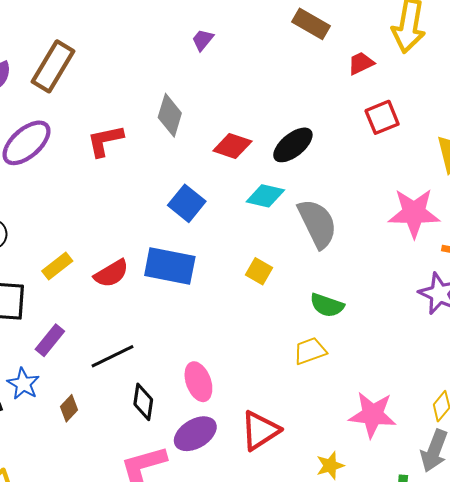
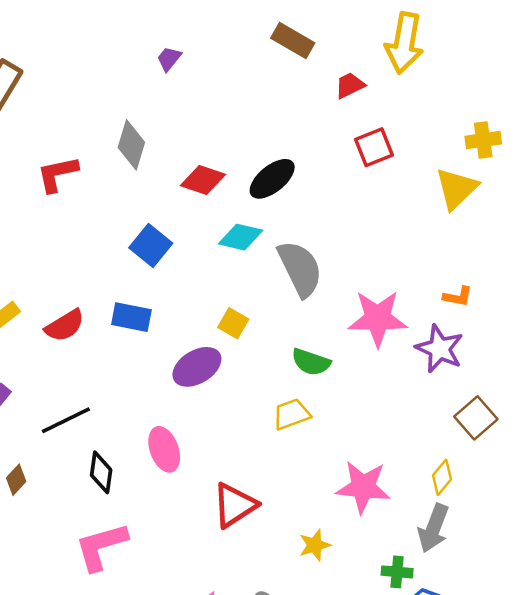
pink star: (414, 213) -> (378, 318), moved
blue rectangle: (170, 266) -> (131, 317), size x0.7
purple ellipse: (195, 434) -> (197, 367), moved

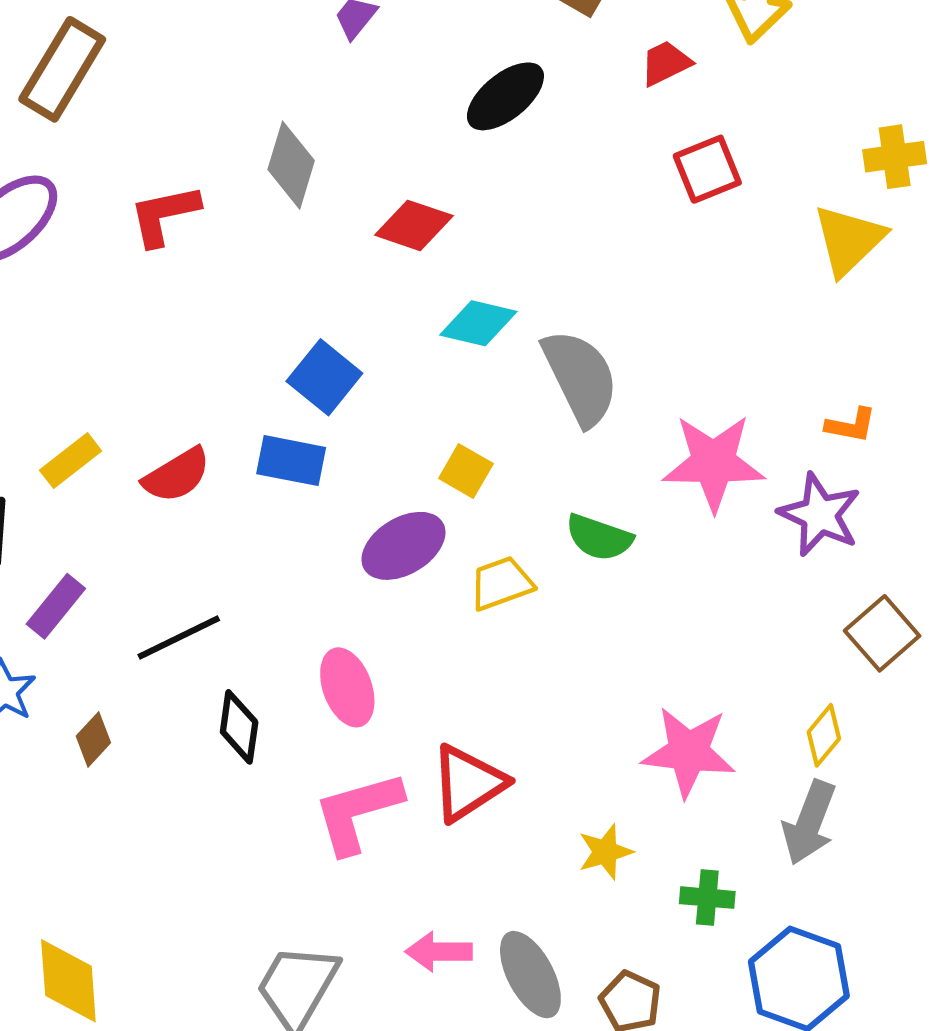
black ellipse: (272, 179) -> (505, 96), moved
blue square: (151, 246) -> (324, 377), moved
yellow trapezoid: (292, 414) -> (501, 583), moved
pink L-shape: (101, 546) -> (358, 812), moved
green cross: (397, 572) -> (707, 898), moved

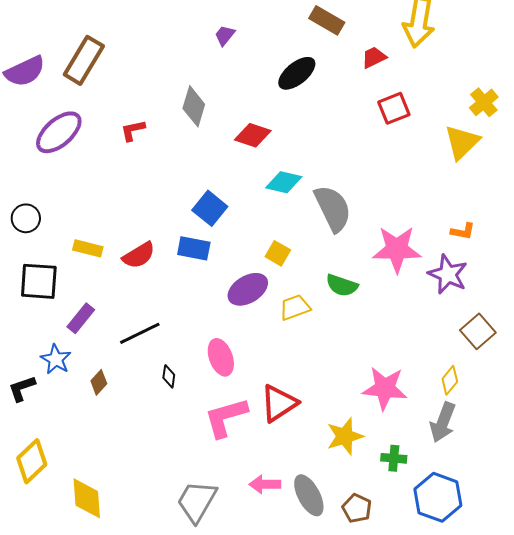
yellow cross: (895, 157) -> (484, 102), turned -32
red L-shape: (164, 215) -> (133, 130), size x0.7
yellow rectangle: (71, 461) -> (88, 248), turned 52
black diamond: (239, 727) -> (169, 376), size x0.7
yellow star: (605, 852) -> (345, 436), size x1.4

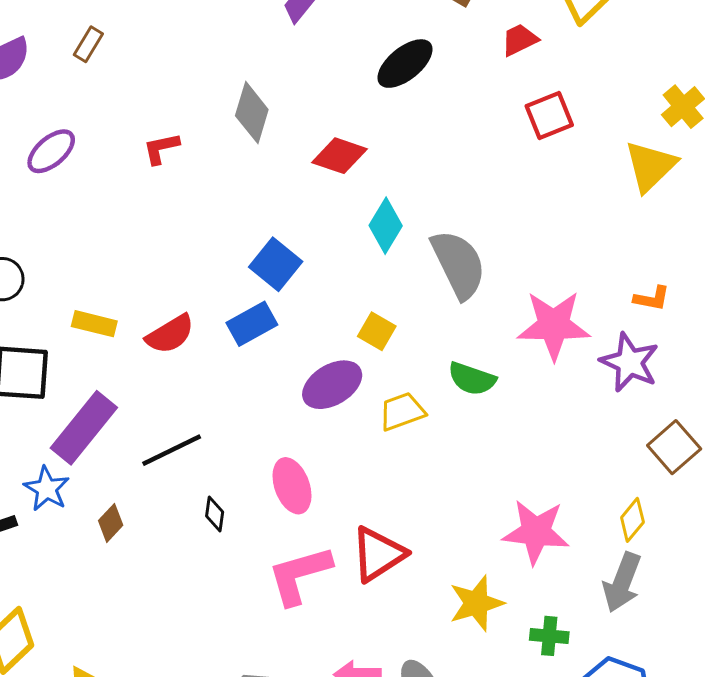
brown rectangle: (84, 60) -> (88, 44), size x0.5
purple ellipse: (59, 132) -> (51, 151), size x0.7
cyan diamond: (284, 182) -> (386, 226), turned -72
blue rectangle: (194, 248) -> (252, 324), turned -40
purple rectangle: (81, 318) -> (84, 428), size x1.6

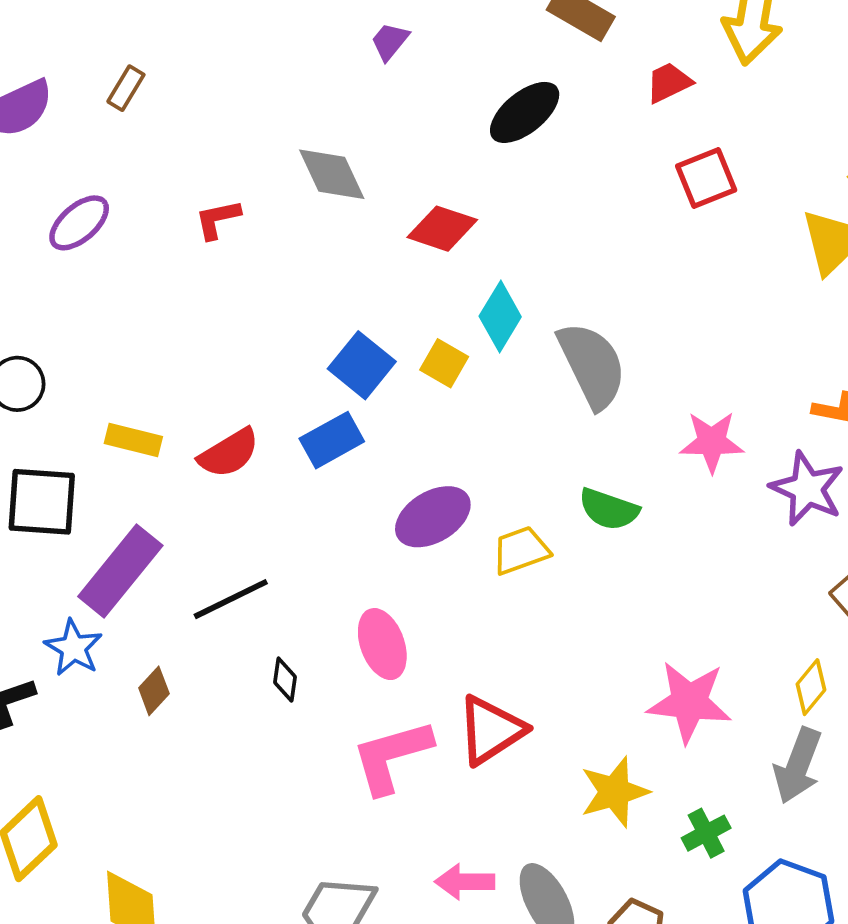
gray diamond: (252, 113) -> (332, 174), turned -42
pink star: (554, 325) -> (712, 442), size x0.7
yellow square: (377, 331) -> (444, 363), moved
green cross: (549, 636) -> (706, 833), turned -33

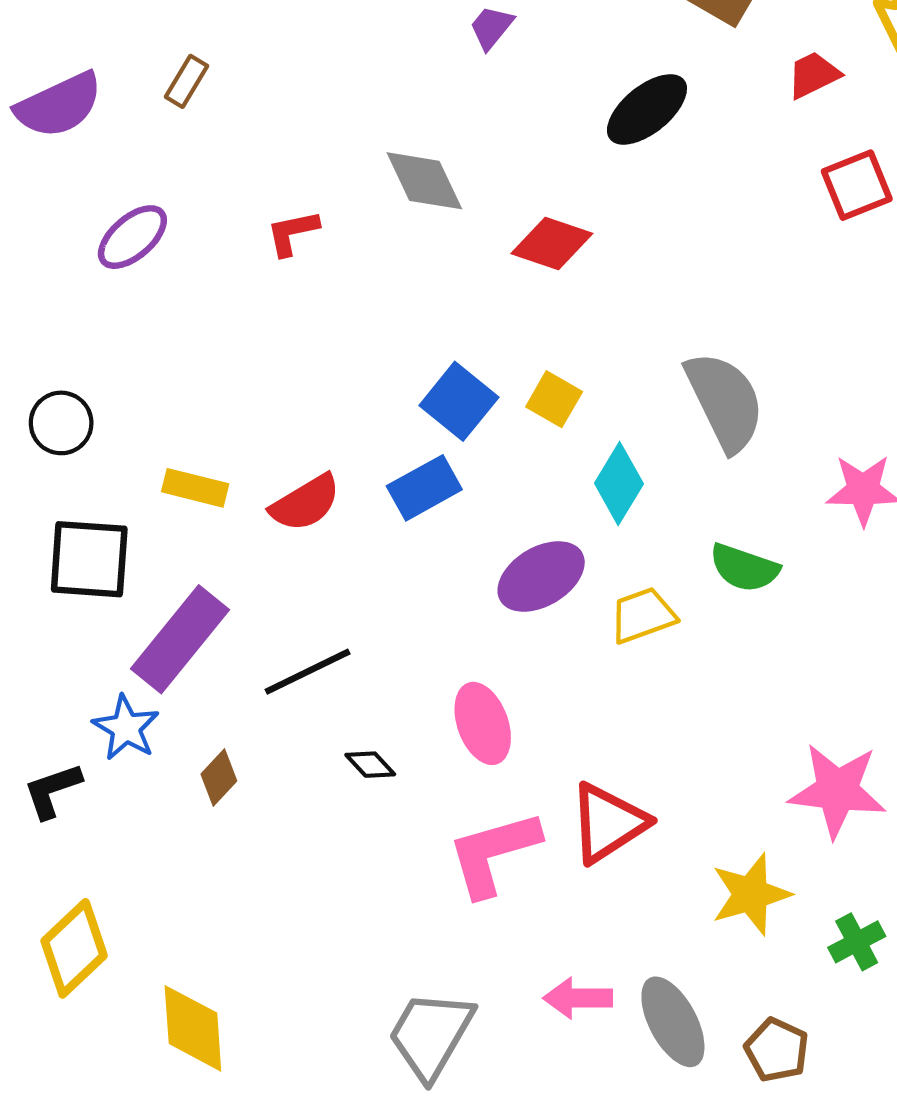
cyan diamond: (500, 316) -> (619, 484), moved
black diamond: (285, 680) -> (370, 765), turned -51

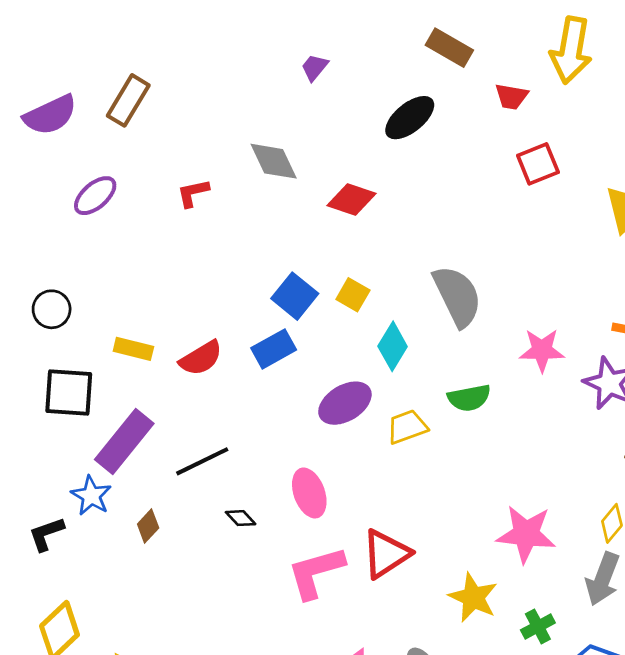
red trapezoid: (813, 75) -> (511, 96), turned -144
brown rectangle: (186, 81) -> (128, 100), size x1.6
green semicircle: (744, 568) -> (469, 398), turned -30
yellow star: (751, 894) -> (473, 597), turned -30

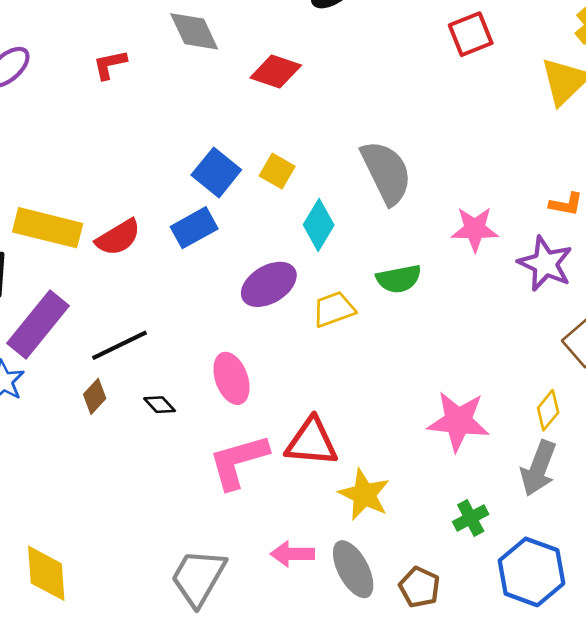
yellow rectangle: (133, 349) -> (48, 228), size x1.6
brown diamond: (148, 526) -> (95, 396), moved
red triangle: (386, 554) -> (312, 442), turned 38
yellow star: (473, 597) -> (364, 495), moved

